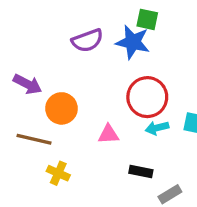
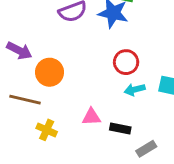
red circle: (147, 97) -> (126, 62), size x0.7
pink triangle: (108, 134) -> (91, 117), moved

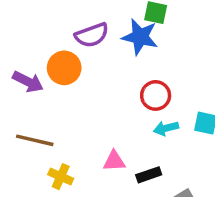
orange circle: (50, 72) -> (64, 68), moved
black rectangle: (120, 128) -> (149, 175), turned -30

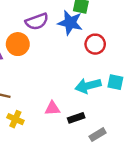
red circle: (156, 95) -> (95, 44), moved
cyan arrow: (166, 128) -> (88, 86), size x1.5

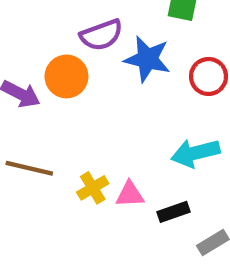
blue star: (70, 23) -> (147, 59), moved
yellow cross: (15, 119) -> (93, 188), moved, turned 35

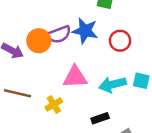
purple semicircle: (101, 35) -> (59, 35), moved
pink triangle: (130, 194) -> (75, 77), moved, size x1.5

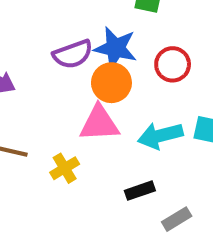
orange circle: (39, 41) -> (111, 83), moved

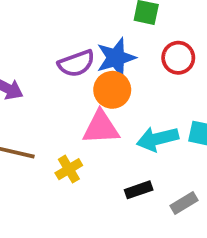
blue star: (116, 48) -> (116, 58), turned -30
red circle: (173, 64) -> (178, 58), moved
gray rectangle: (177, 219) -> (184, 203), moved

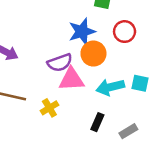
purple semicircle: (76, 63) -> (60, 63), moved
orange circle: (112, 90) -> (93, 54), moved
black rectangle: (139, 190) -> (97, 122), turned -48

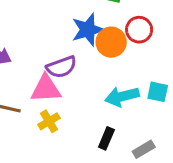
orange circle: (93, 54) -> (111, 42), moved
pink triangle: (71, 79) -> (46, 89), moved

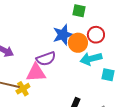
cyan arrow: (122, 96) -> (91, 59), moved
yellow cross: (49, 121) -> (23, 89), moved

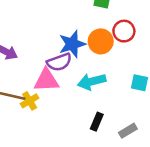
blue star: (63, 35) -> (72, 44), moved
cyan arrow: (91, 59) -> (92, 82), moved

